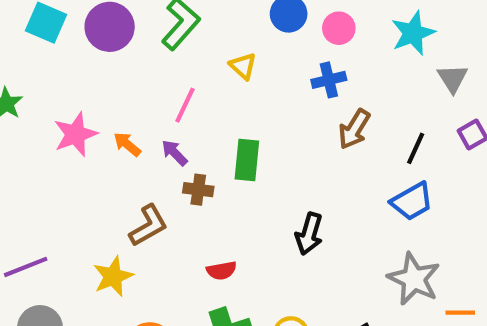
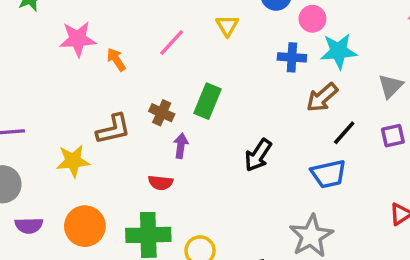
cyan star: (413, 33) -> (339, 51), moved
brown arrow: (354, 129) -> (322, 97), moved
purple arrow: (174, 153) -> (181, 146), moved, turned 35
black arrow: (309, 234) -> (258, 155), moved

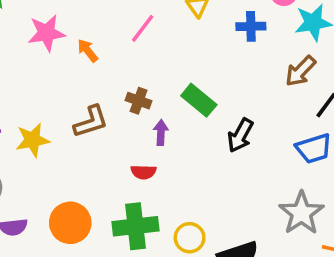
blue cross: (292, 57) -> (251, 26), moved
green rectangle: (207, 101) -> (199, 100), moved, turned -68
yellow star: (73, 161) -> (33, 140), moved

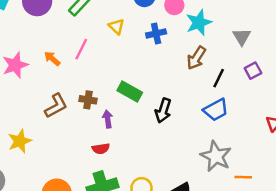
orange arrow: (88, 50) -> (52, 59), moved
brown L-shape: (91, 122) -> (56, 106), moved

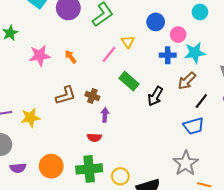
blue cross: (156, 33) -> (168, 55), moved
pink line: (81, 49) -> (109, 54), moved
green rectangle: (130, 92) -> (129, 81), moved
black arrow: (163, 110) -> (155, 96), moved

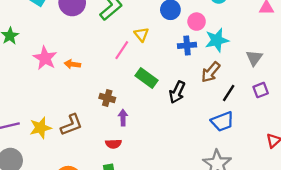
pink star: (40, 56) -> (45, 58), turned -30
orange arrow: (71, 57) -> (72, 64), moved, turned -40
brown L-shape: (66, 95) -> (71, 125), moved

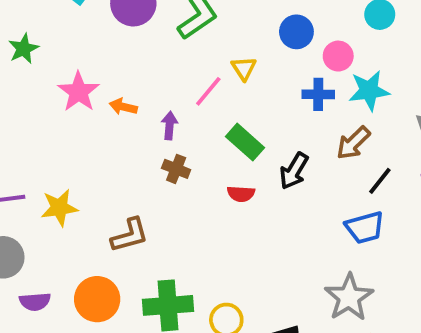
purple arrow: (123, 118) -> (169, 126), moved
brown L-shape: (71, 125) -> (130, 235), moved
red semicircle: (113, 144) -> (241, 194), moved

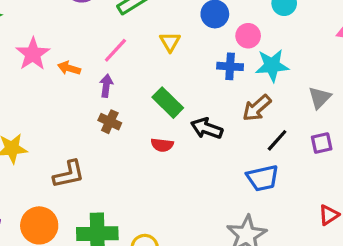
pink line: (208, 91) -> (115, 50), moved
black arrow: (294, 171) -> (207, 128), turned 76

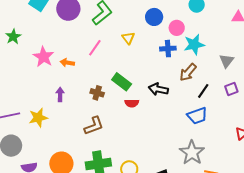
purple arrow: (106, 86) -> (60, 94), moved
green rectangle: (168, 103) -> (122, 82), moved
brown L-shape: (69, 174) -> (94, 126), moved

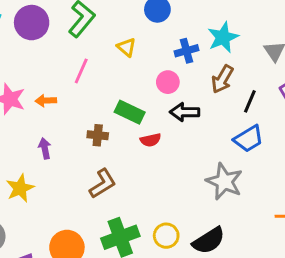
pink circle: (177, 28) -> (168, 82), moved
gray star: (192, 153) -> (224, 181), moved

